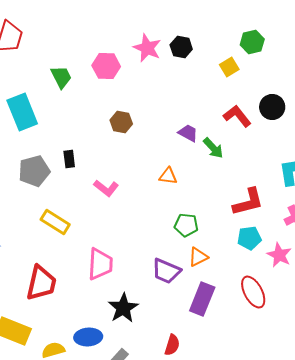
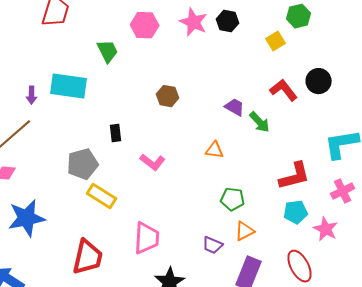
pink hexagon: (106, 66) -> (145, 25), moved
cyan rectangle: (22, 112) -> (69, 86), turned -60
gray pentagon: (34, 171) -> (83, 164), moved
purple trapezoid: (166, 271) -> (213, 245), size x0.7

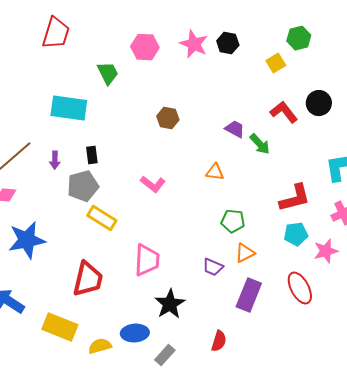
purple arrow: (32, 95) -> (55, 160), moved
black rectangle: (116, 133) -> (92, 155), moved
pink star: (326, 229) -> (326, 251), turned 30

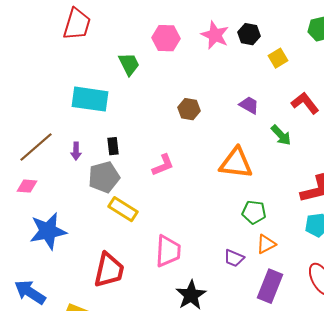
yellow square: (276, 63) -> (278, 58), moved
purple trapezoid: (235, 129) -> (249, 105), moved
orange triangle: (215, 172) -> (236, 163), size x1.8
pink L-shape: (153, 184) -> (163, 165), moved, turned -60

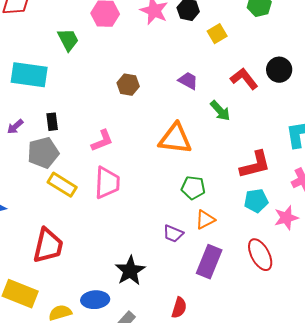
purple arrow: (76, 151) -> (15, 127), turned 48
pink trapezoid: (168, 251) -> (107, 183), moved

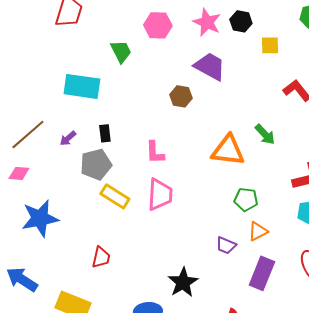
yellow square: (217, 34) -> (270, 45), turned 30
purple trapezoid: (188, 81) -> (210, 66), moved, size x1.6
green arrow: (220, 111) -> (265, 134), moved
pink L-shape: (102, 141) -> (155, 152), turned 110
red trapezoid: (48, 246) -> (101, 257), size x0.6

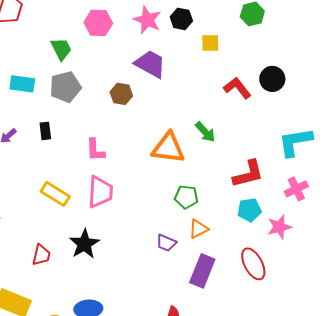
cyan rectangle: (82, 86) -> (22, 84), size x0.7
gray pentagon: (96, 164) -> (65, 87), moved
black star: (183, 282) -> (84, 244), moved

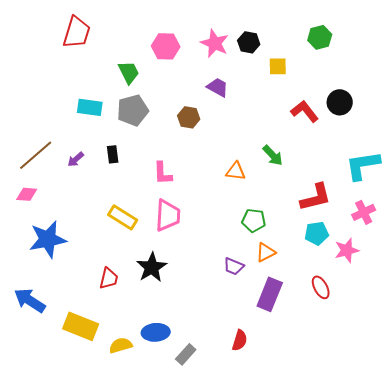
purple trapezoid: (150, 64) -> (218, 87), size x0.7
orange triangle: (168, 148) -> (236, 171), size x0.6
red ellipse: (253, 264) -> (321, 287), size x0.7

